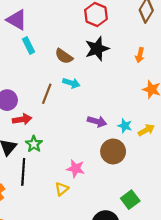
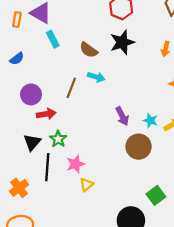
purple arrow: (97, 122) -> (122, 116), turned 48
pink star: (76, 169) -> (76, 164), moved, turned -30

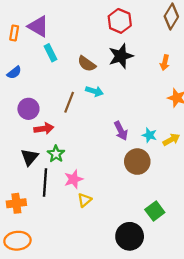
orange cross: (19, 188) -> (16, 203), turned 30

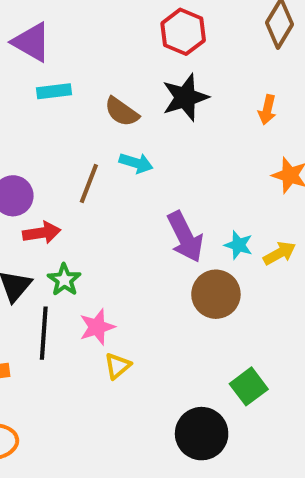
cyan rectangle: (50, 53) -> (54, 91), turned -70
purple arrow: (121, 131) -> (185, 237), size x1.4

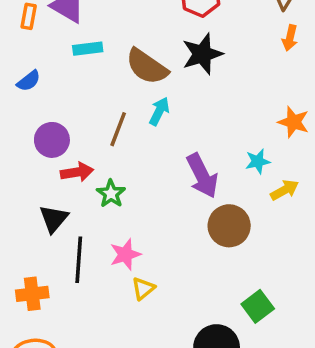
orange arrow: (267, 110) -> (290, 38), moved
brown semicircle: (122, 112) -> (147, 67), size x1.4
cyan arrow: (136, 163) -> (159, 111), turned -80
cyan star: (238, 245) -> (258, 161), moved, turned -30
green star: (64, 280) -> (111, 194), moved

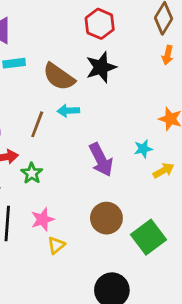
cyan arrow: (159, 111) -> (68, 111), turned -120
brown circle: (229, 226) -> (106, 218), moved
green square: (258, 306) -> (149, 237), moved, size x1.4

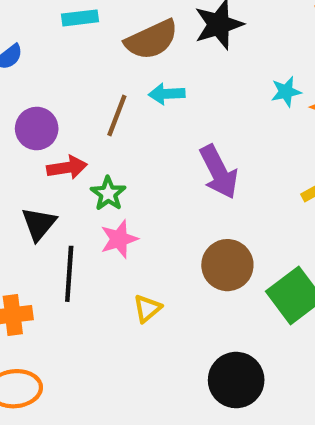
brown semicircle: (59, 77) -> (152, 40), turned -60
cyan star: (143, 149) -> (286, 92), moved
pink star: (43, 219) -> (119, 239), moved

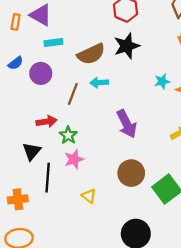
purple circle: (37, 129) -> (41, 73), moved
yellow triangle: (147, 308) -> (89, 196), turned -42

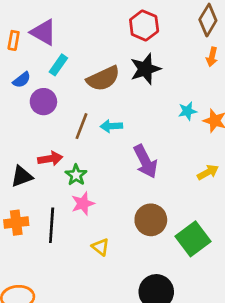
cyan rectangle: (53, 42) -> (58, 65), turned -48
blue semicircle: (16, 63) -> (22, 80), moved
cyan arrow: (99, 83) -> (111, 126), moved
black triangle: (32, 151) -> (22, 176), moved, turned 30
orange cross: (18, 199) -> (16, 223), moved

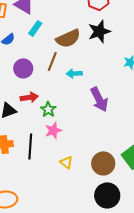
purple circle: (43, 102) -> (23, 68), moved
brown line: (82, 126) -> (52, 61), moved
brown circle: (151, 220) -> (103, 163), moved

